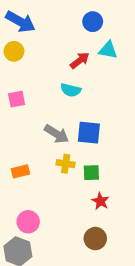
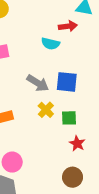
red arrow: (80, 60) -> (68, 26), moved, turned 30
yellow cross: (66, 164) -> (46, 110), turned 35

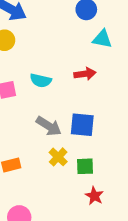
red arrow: (68, 26) -> (85, 74), moved
cyan semicircle: (50, 44) -> (41, 80), moved

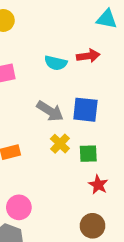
cyan semicircle: (41, 80) -> (56, 63), moved

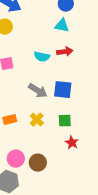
cyan triangle: (107, 19) -> (62, 26), moved
yellow cross: (60, 144) -> (37, 120), moved
brown circle: (92, 226) -> (38, 163), moved

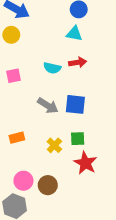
yellow cross: (37, 120) -> (54, 145), moved
red star: (72, 143) -> (85, 163), size x1.5

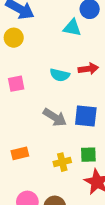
cyan triangle: (74, 34) -> (72, 28), moved
yellow cross: (54, 145) -> (62, 162), turned 32

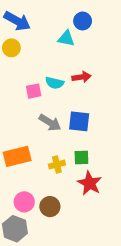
pink square: (16, 84) -> (34, 91), moved
orange rectangle: (20, 153) -> (17, 156), size x1.6

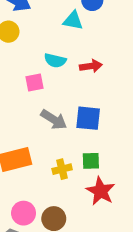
cyan semicircle: (55, 83) -> (55, 60), moved

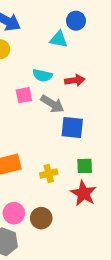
gray arrow: (54, 120) -> (52, 104), moved
green square: (91, 161) -> (85, 166), moved

